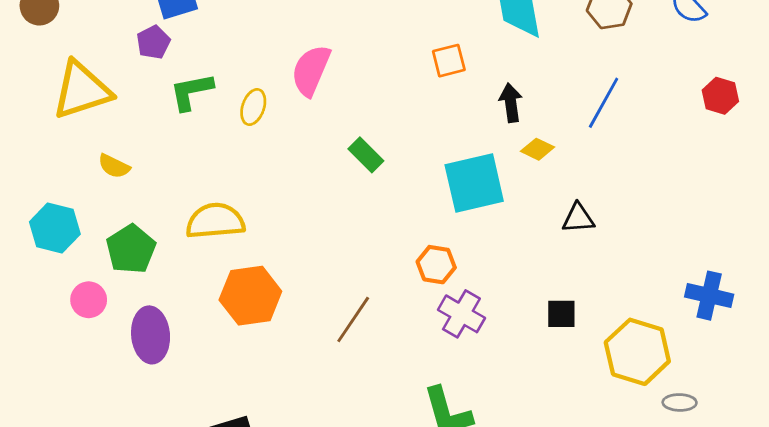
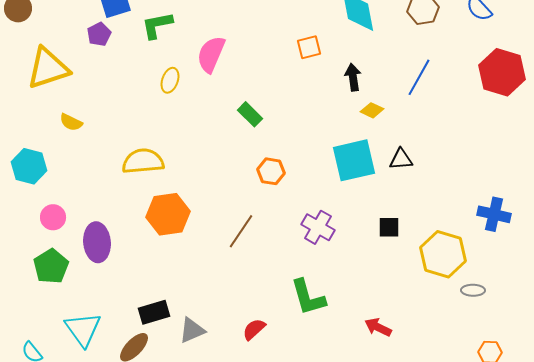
green L-shape: (191, 92) -> (157, 25), moved
red hexagon: (720, 96) -> (502, 72), size x1.8
cyan square: (474, 183) -> (354, 160), moved
green pentagon: (131, 249) -> (51, 266), moved
orange hexagon: (436, 265) -> (271, 171), moved

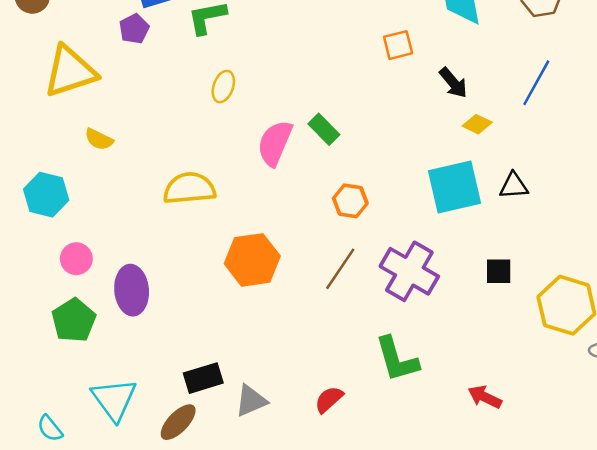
pink semicircle: (211, 54) -> (275, 143), moved
black arrow: (353, 77) -> (453, 83), turned 148
orange hexagon: (168, 214) -> (252, 260), moved
purple cross: (318, 227) -> (409, 271), size x1.4
brown line: (241, 231) -> (340, 269), moved

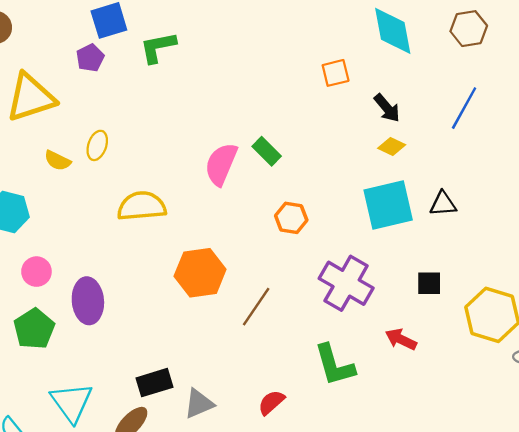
yellow ellipse: (223, 87) -> (97, 145), moved
yellow diamond: (477, 124) -> (392, 147), moved
brown line: (340, 269) -> (256, 307), moved
red arrow: (485, 397) -> (401, 339), moved

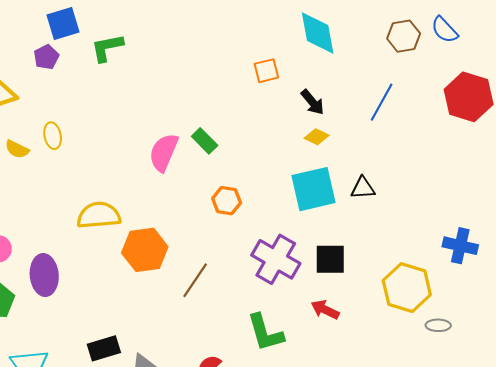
brown hexagon: (469, 29) -> (404, 36), moved
yellow ellipse: (97, 145) -> (53, 136), turned -30
yellow semicircle: (142, 206) -> (99, 215), moved
black square: (429, 283) -> (330, 259), moved, size x1.4

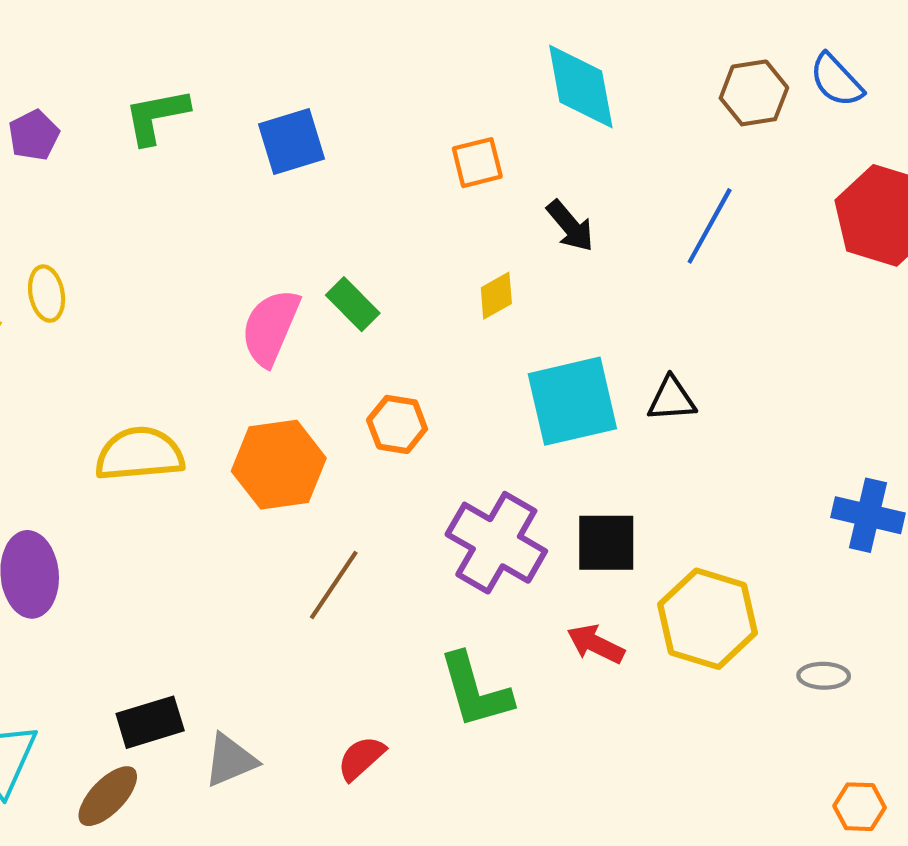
blue square: (63, 24) -> (292, 141), moved
yellow diamond: (317, 137) -> (496, 296), moved, turned -55
orange hexagon: (145, 250) -> (279, 465), moved
yellow hexagon: (407, 288) -> (708, 619), moved

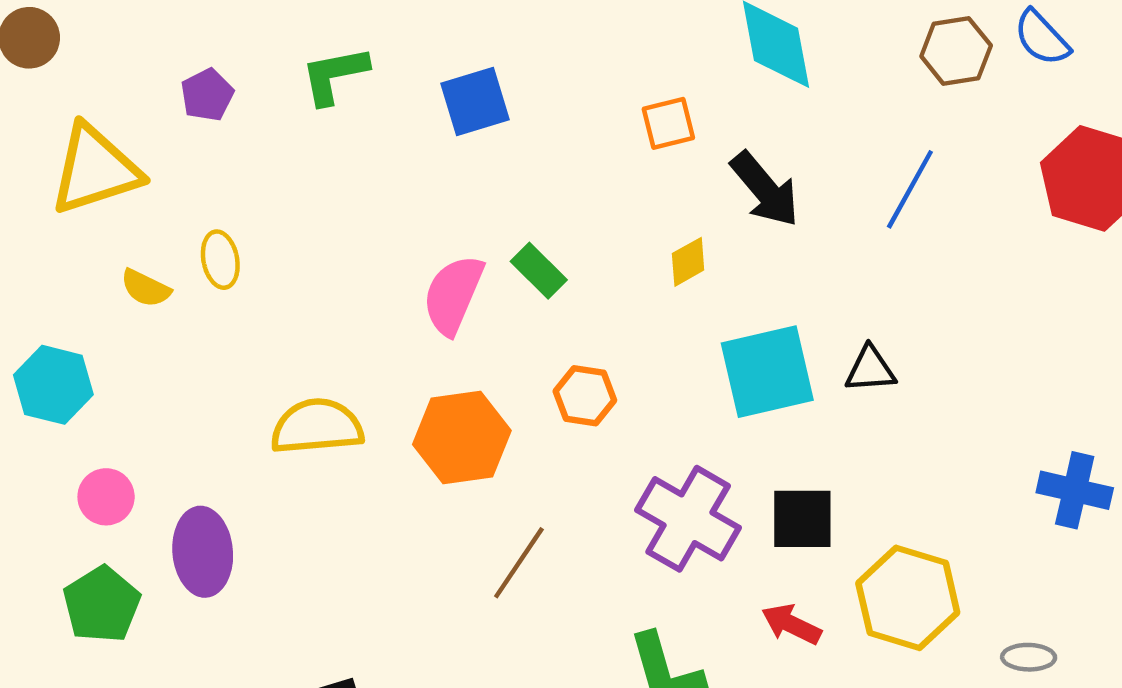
black arrow: (570, 226) -> (765, 189), size x1.4

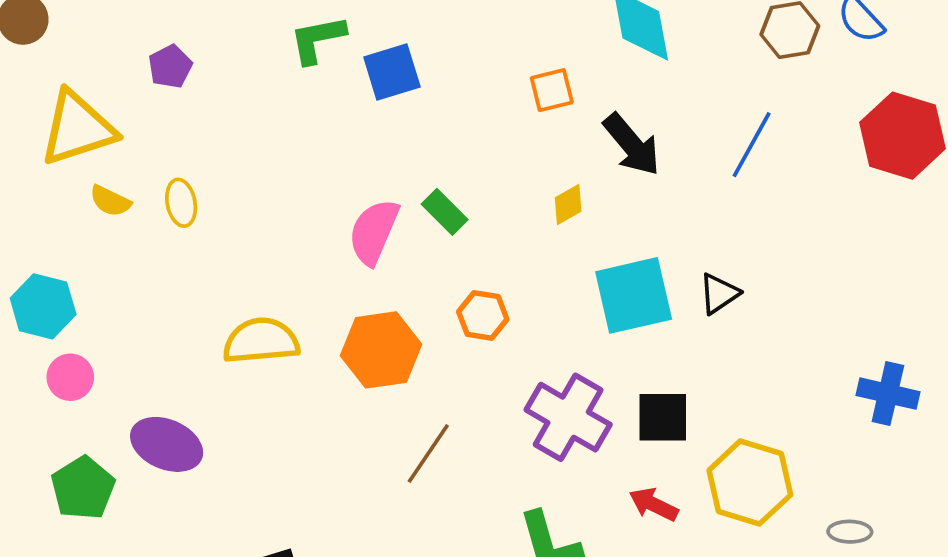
green L-shape: (334, 75) -> (317, 39), moved
yellow semicircle: (146, 288) -> (110, 201), moved
black triangle: (870, 369) -> (719, 294), turned -30
pink circle: (106, 497) -> (70, 377), moved
purple ellipse: (203, 552) -> (167, 444), turned -62

